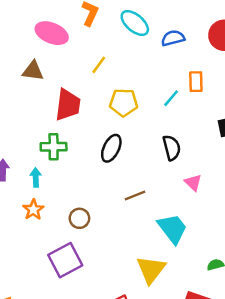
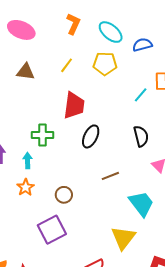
pink ellipse: (52, 33) -> (21, 30), moved
yellow line: (99, 65) -> (67, 65), moved
yellow pentagon: (124, 103) -> (105, 64), moved
red trapezoid: (68, 105) -> (74, 105), moved

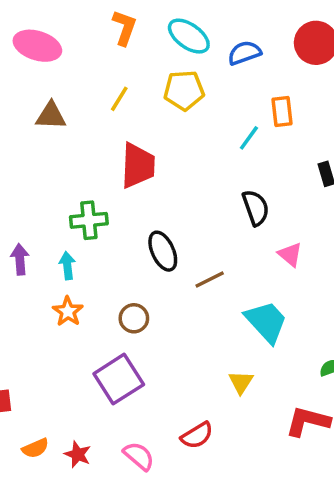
black ellipse: (91, 136) -> (163, 251), moved, turned -45
yellow triangle: (123, 238) -> (241, 382), size x0.6

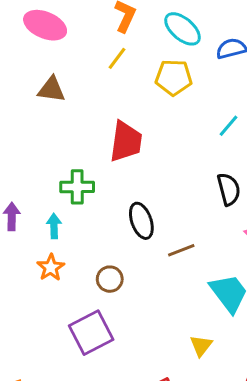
yellow line: (119, 99) -> (117, 58), moved

